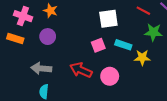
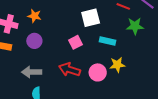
pink square: (98, 45) -> (75, 42), moved
yellow star: (142, 58) -> (117, 65), moved

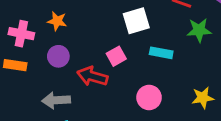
yellow star: (117, 65) -> (203, 98), moved
red arrow: (70, 70) -> (92, 76), moved

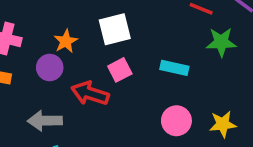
orange star: (57, 21) -> (66, 41), moved, turned 30
white square: (136, 21) -> (115, 29), moved
pink circle: (149, 97) -> (176, 121), moved

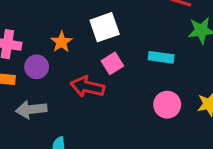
purple circle: (50, 68) -> (37, 67), moved
gray arrow: (45, 121) -> (31, 109), moved

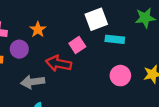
white square: (105, 27) -> (96, 19), moved
gray arrow: (31, 109) -> (33, 82), moved

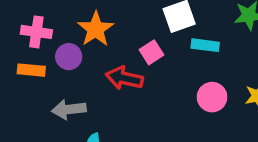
orange star: (38, 29) -> (96, 29), size x1.5
gray arrow: (33, 82) -> (69, 109), moved

